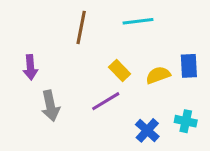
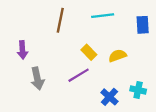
blue rectangle: (189, 66) -> (143, 25), moved

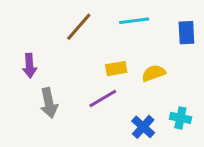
brown line: (60, 20) -> (79, 27), turned 30
yellow rectangle: (89, 52) -> (116, 69), turned -56

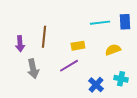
cyan line: (134, 21) -> (100, 23), moved
brown line: (79, 27) -> (44, 37), moved, turned -35
yellow semicircle: (154, 73) -> (113, 50), moved

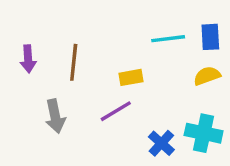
purple arrow: (20, 44) -> (28, 59), moved
yellow semicircle: (113, 50) -> (207, 76), moved
cyan cross: (121, 79) -> (204, 133), size x1.5

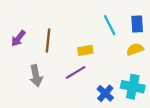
cyan line: (168, 39) -> (110, 25), turned 70
purple arrow: (28, 59) -> (18, 38), turned 42

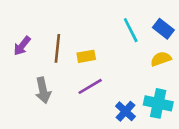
blue rectangle: (137, 24) -> (163, 29), turned -49
yellow rectangle: (85, 50) -> (86, 56), moved

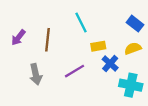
cyan line: (131, 30) -> (81, 22), moved
yellow rectangle: (86, 56) -> (98, 46), moved
blue cross: (125, 111) -> (110, 63), moved

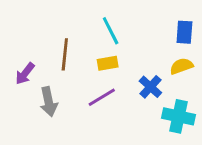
blue rectangle: (135, 24) -> (184, 32), turned 56
purple arrow: (18, 38) -> (25, 74), moved
yellow rectangle: (98, 46) -> (108, 63), moved

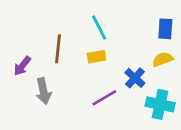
purple line: (102, 97) -> (104, 98), moved

